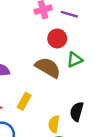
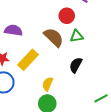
yellow rectangle: (24, 101) -> (28, 60), size x1.5
black semicircle: (77, 112) -> (76, 65), moved

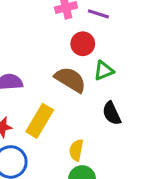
black semicircle: (76, 65) -> (112, 113), turned -42

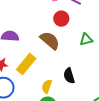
green triangle: (104, 71) -> (86, 39), moved
black semicircle: (112, 113) -> (69, 76), moved

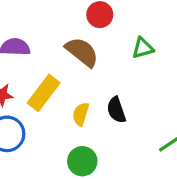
yellow semicircle: (47, 86) -> (81, 114), moved

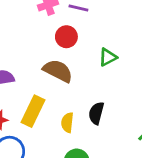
black semicircle: (116, 110) -> (96, 113), turned 45

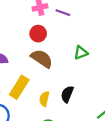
red circle: (66, 37) -> (38, 34), moved

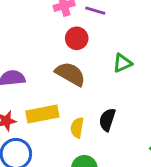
red circle: (38, 34) -> (77, 38), moved
yellow rectangle: (19, 87) -> (42, 114), turned 50

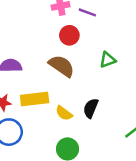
yellow semicircle: (77, 128) -> (64, 113), turned -66

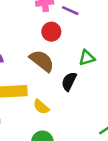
black semicircle: (91, 108) -> (69, 81), moved

